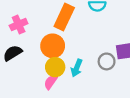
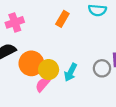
orange rectangle: (64, 17) -> (62, 19), size x0.6
orange circle: (53, 46) -> (31, 63), moved

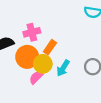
orange rectangle: (62, 19) -> (50, 47), moved
pink cross: (15, 22) -> (32, 32), moved

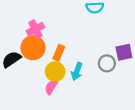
pink cross: (32, 32) -> (35, 29), moved
orange circle: (27, 57) -> (33, 48), moved

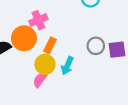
pink cross: (35, 29) -> (38, 20), moved
gray circle: (107, 63) -> (96, 46), moved

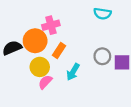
yellow circle: (45, 64) -> (40, 67), moved

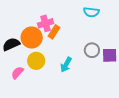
orange rectangle: (59, 51) -> (54, 32), moved
pink semicircle: (45, 82) -> (17, 73), moved

